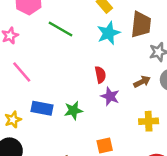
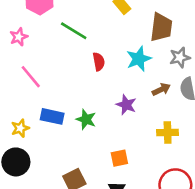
cyan star: (109, 33) -> (139, 59), moved
red semicircle: (100, 75) -> (99, 62), moved
green star: (73, 110) -> (86, 119), turned 30

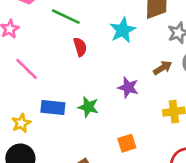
cyan star: (139, 59) -> (123, 30), moved
red semicircle: (99, 62) -> (80, 47), moved

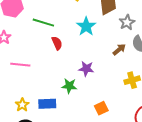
pink line: (27, 69) -> (20, 65), turned -30
purple star: (128, 87) -> (86, 69), moved
blue rectangle: (53, 108) -> (47, 104), moved

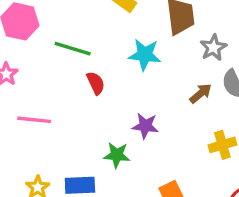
cyan star: (86, 26) -> (145, 55), turned -30

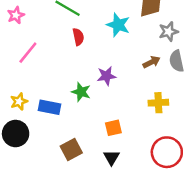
pink line: (34, 120) -> (28, 53), turned -70
purple star: (145, 126) -> (106, 76), turned -30

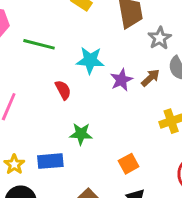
cyan star: (118, 25) -> (90, 60), moved
red semicircle: (78, 37) -> (63, 90), moved
purple star: (106, 76) -> (121, 80), moved

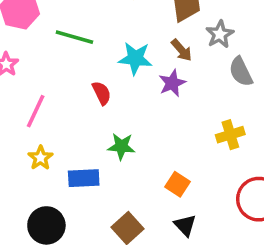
brown arrow: (150, 78) -> (182, 50), moved, turned 90
yellow star: (14, 164) -> (40, 158), moved
orange square: (129, 164) -> (178, 184), turned -30

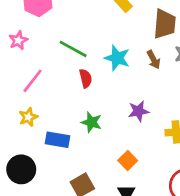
green line: (74, 37) -> (73, 49), moved
purple star: (172, 83) -> (138, 111), moved

